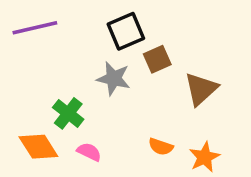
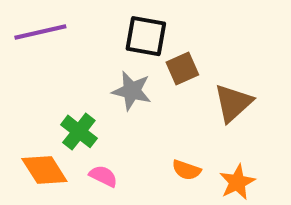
black square: (126, 31) -> (146, 36), turned 33

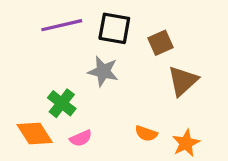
purple line: (40, 32) -> (62, 25), moved
brown square: (182, 69) -> (160, 43), moved
pink semicircle: (103, 176) -> (81, 138), turned 130

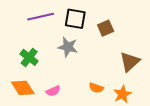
brown triangle: (183, 81) -> (130, 62), moved
green cross: (62, 103) -> (29, 57), moved

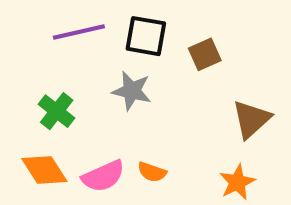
orange semicircle: (96, 88) -> (152, 172), moved
pink semicircle: (53, 91) -> (103, 176), size x1.5

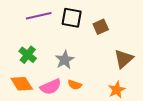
gray star: (132, 91) -> (65, 60), moved, turned 30

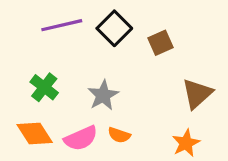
black square: (72, 18) -> (114, 28), turned 35

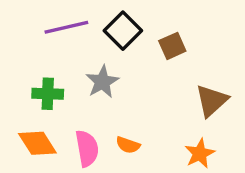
green cross: (44, 87) -> (48, 94), turned -36
gray star: (103, 95) -> (102, 82), moved
pink semicircle: (81, 138) -> (87, 148), turned -76

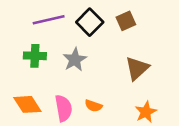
brown square: (172, 46) -> (126, 21), moved
green cross: (48, 94) -> (35, 56), moved
brown triangle: (212, 101) -> (137, 68), moved

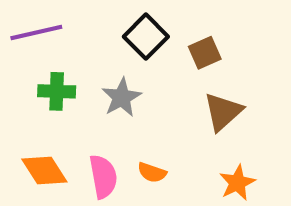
purple line: (49, 20) -> (36, 32), moved
brown square: (126, 21) -> (205, 53), moved

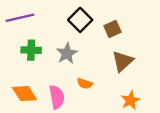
orange semicircle: (152, 173) -> (85, 84), moved

